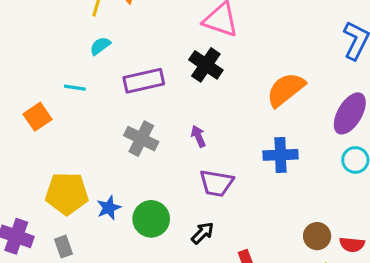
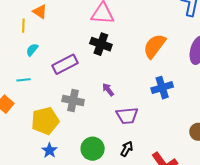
yellow pentagon: (67, 194) -> (45, 121), moved
blue star: (109, 208) -> (49, 150), moved

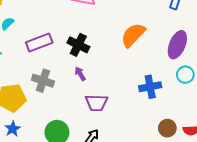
black cross: (101, 44) -> (78, 45), moved
blue cross: (162, 88) -> (150, 87), moved

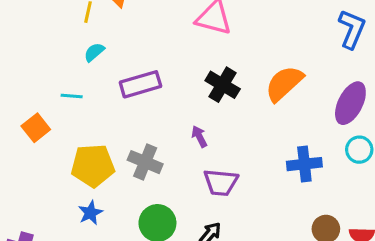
black cross: (78, 45) -> (223, 85), moved
gray cross: (43, 81) -> (145, 162), moved

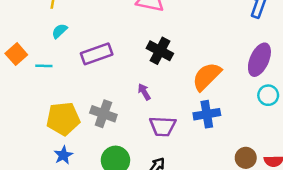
orange semicircle: (284, 83) -> (207, 76), moved
orange square: (36, 128) -> (16, 54), moved
blue cross: (304, 164) -> (207, 114), moved

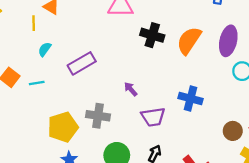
black cross: (160, 51) -> (152, 35), moved
orange semicircle: (207, 76) -> (189, 40), moved
blue cross: (207, 114) -> (191, 99), turned 35

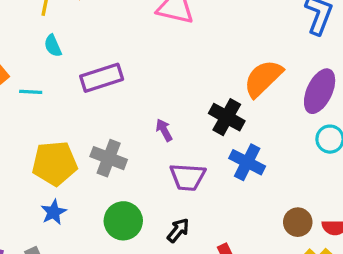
black cross: (152, 35) -> (227, 117), moved
cyan semicircle: (45, 49) -> (53, 46), turned -72

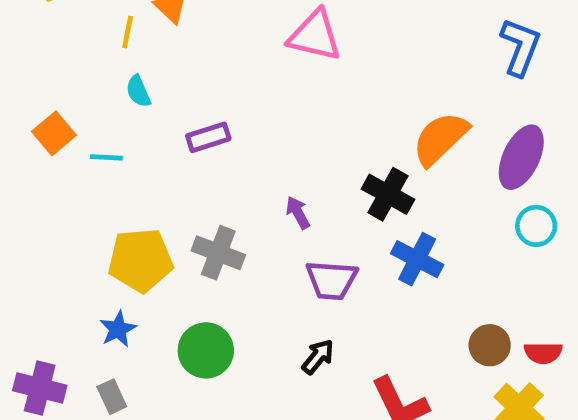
purple rectangle: (102, 78) -> (208, 137), size x0.7
blue star: (54, 212) -> (118, 329), moved
green circle: (123, 221) -> (206, 350), moved

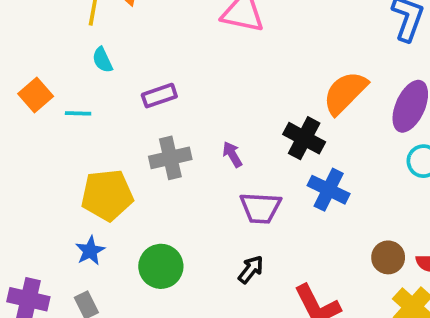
gray cross: (218, 253) -> (170, 158), moved, turned -33

